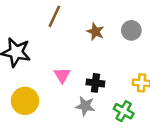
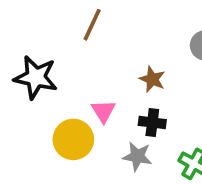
brown star: (95, 32) -> (152, 79), moved
yellow circle: (25, 101) -> (73, 139), moved

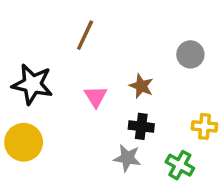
pink triangle: (103, 111) -> (96, 97), moved
yellow circle: (73, 139) -> (24, 142), moved

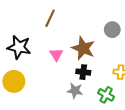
brown star: (141, 86) -> (83, 48), size x1.6

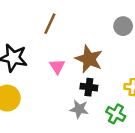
gray circle: (112, 30) -> (123, 26), moved

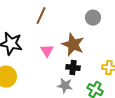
gray circle: (123, 26) -> (93, 18), moved

